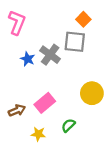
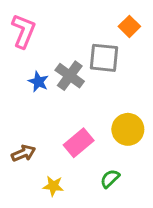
orange square: (83, 19) -> (129, 26), moved
pink rectangle: (45, 103) -> (79, 143), moved
green semicircle: (68, 125) -> (110, 179), moved

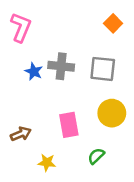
gray square: (104, 58) -> (103, 69), moved
gray cross: (70, 76) -> (61, 66), turned -30
pink rectangle: (79, 143) -> (69, 125), turned -60

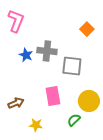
orange square: (113, 23) -> (87, 29), moved
gray square: (103, 69) -> (72, 66), moved
yellow circle: (112, 113) -> (89, 101), moved

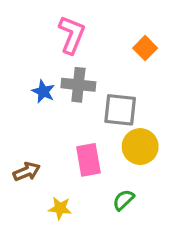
pink L-shape: (16, 21) -> (72, 35), moved
yellow circle: (89, 101) -> (140, 147), moved

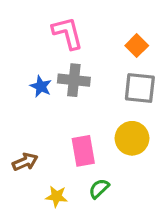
pink L-shape: (72, 35) -> (68, 33), turned -36
gray square: (120, 110) -> (140, 88), moved
green semicircle: (123, 200) -> (99, 189), moved

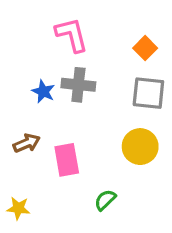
pink rectangle: (83, 151) -> (67, 160), moved
brown arrow: (25, 162) -> (27, 143), moved
yellow star: (57, 196) -> (18, 208), moved

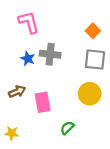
pink L-shape: (72, 35) -> (29, 22), moved

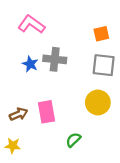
pink L-shape: (29, 22) -> (31, 24), turned -40
orange square: (93, 31) -> (101, 34), turned 32
brown arrow: (17, 92) -> (19, 114), moved

